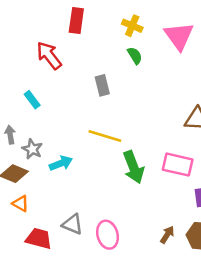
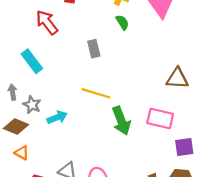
cyan rectangle: (32, 100) -> (32, 61), size x1.5

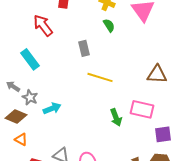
gray arrow: (13, 92) -> (13, 86), turned -48
yellow line: (96, 93) -> (100, 77), moved
green arrow: (121, 121) -> (116, 117), moved, size x0.7

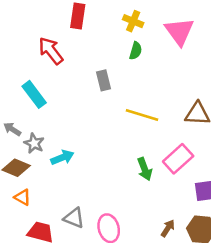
green semicircle: (109, 25) -> (136, 51), turned 48
yellow line: (100, 77) -> (142, 115), moved
pink rectangle: (142, 109) -> (178, 159), turned -55

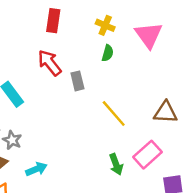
red arrow: (51, 51) -> (50, 63), moved
yellow line: (142, 115) -> (114, 114), turned 32
cyan arrow: (62, 157) -> (36, 169), moved

